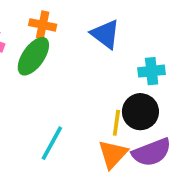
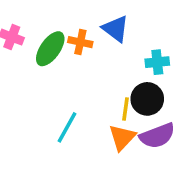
orange cross: (43, 25) -> (80, 42), moved

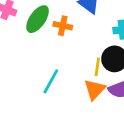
orange cross: (80, 42) -> (63, 26), moved

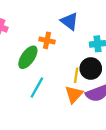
green ellipse: (38, 19) -> (28, 57), moved

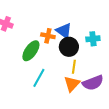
blue triangle: (69, 21) -> (64, 31), moved
black circle: (91, 69) -> (69, 47), moved

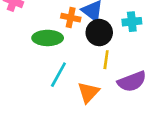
green ellipse: (31, 51) -> (48, 38), turned 55
orange triangle: (72, 84) -> (88, 92), moved

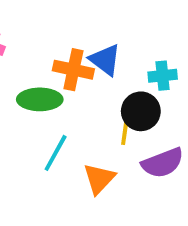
orange cross: (71, 18) -> (73, 70), size x1.4
black circle: (99, 33) -> (141, 111), moved

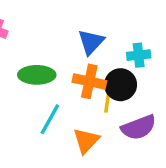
blue triangle: (105, 60) -> (91, 42), turned 36
orange cross: (73, 70) -> (89, 81), moved

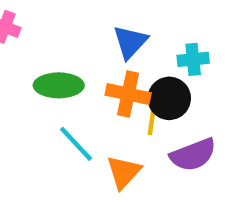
cyan line: (50, 119) -> (76, 144), turned -72

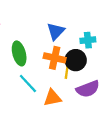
green ellipse: (59, 85) -> (19, 53), turned 75
orange triangle: (124, 172) -> (52, 98), turned 36

